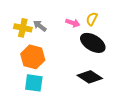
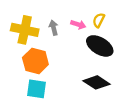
gray arrow: (40, 26) -> (54, 28), moved, turned 40
yellow cross: (23, 28) -> (25, 30), size x1.4

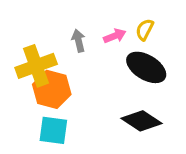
pink arrow: (78, 25) -> (115, 36), turned -40
yellow cross: (25, 30) -> (36, 66), moved, turned -32

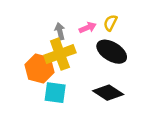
yellow cross: (36, 66) -> (60, 54), moved
cyan square: (53, 130) -> (55, 93), moved

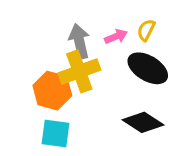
gray arrow: (60, 31) -> (79, 41), size x1.5
cyan square: (55, 93) -> (56, 134), moved

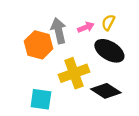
yellow cross: (79, 71) -> (74, 73), moved
orange hexagon: (52, 91) -> (39, 45), moved

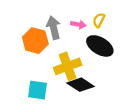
pink arrow: (86, 27) -> (78, 24), turned 32
black diamond: (106, 91) -> (80, 85), moved

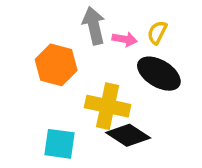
gray arrow: (54, 28) -> (94, 26), moved
yellow cross: (68, 66) -> (108, 106), turned 32

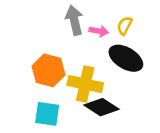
orange hexagon: (56, 65) -> (48, 70), moved

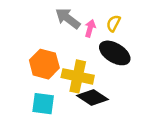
gray arrow: (74, 20) -> (68, 18), turned -40
pink arrow: (99, 31) -> (90, 28), turned -84

